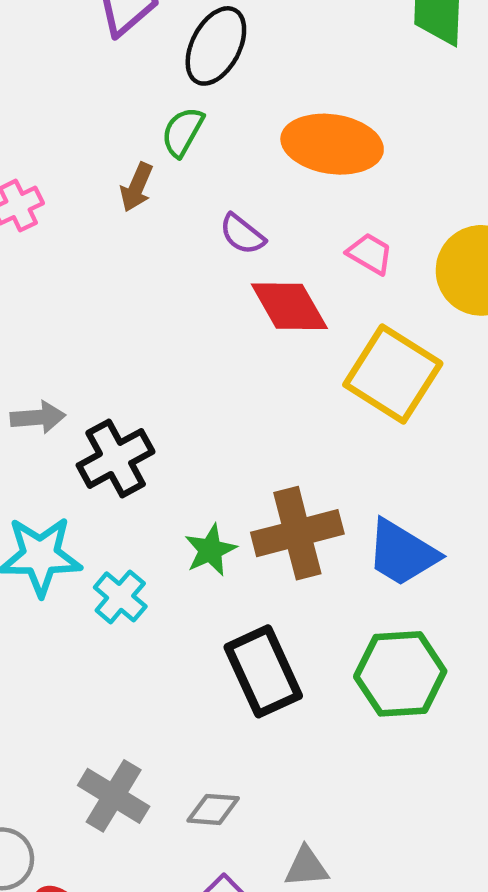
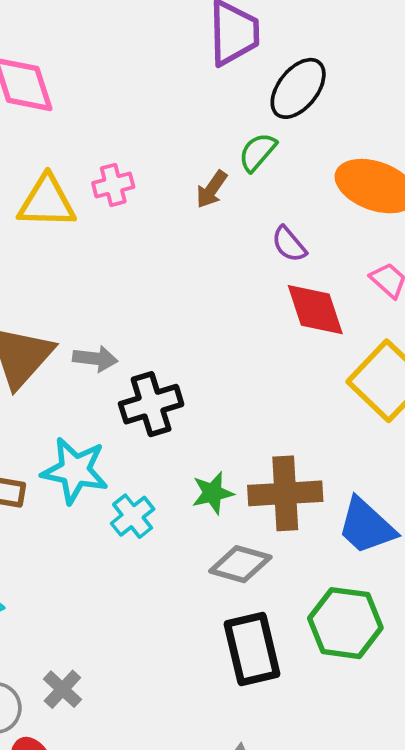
black rectangle: (263, 671) -> (252, 649), moved
gray cross: (114, 796) -> (62, 689), moved, size x0.7
gray diamond: (213, 809) -> (240, 564), moved, size x1.4

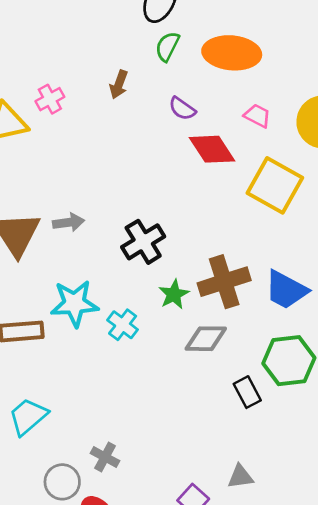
green semicircle: (257, 152) -> (167, 46), moved
black cross: (151, 404) -> (143, 242), moved
black rectangle: (252, 649) -> (247, 392), moved, size x0.6

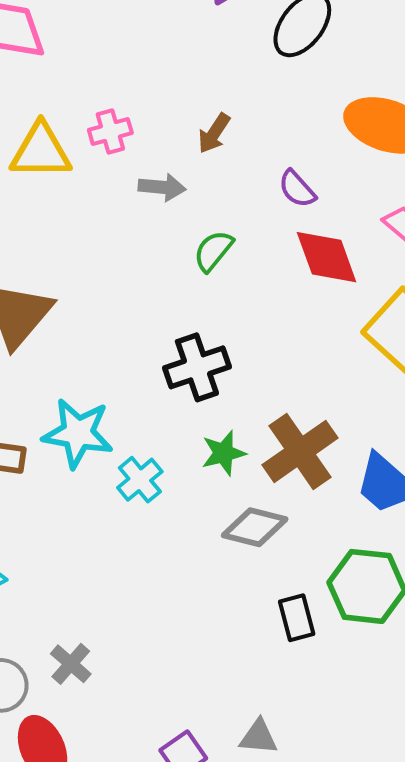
green semicircle: (167, 46) -> (213, 251), moved
gray arrow: (69, 222) -> (162, 187), moved
brown cross: (224, 282) -> (300, 451), turned -30

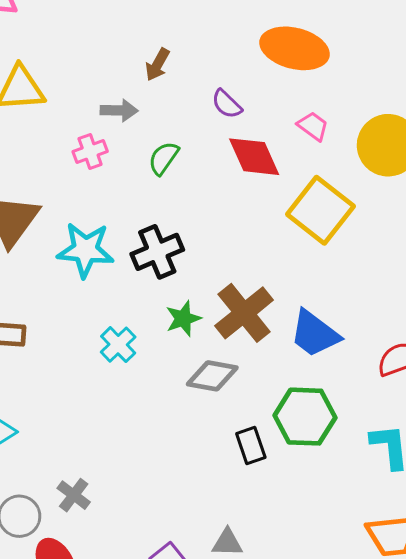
pink cross: (110, 131) -> (90, 151), moved
cyan star: (78, 433) -> (85, 250), moved

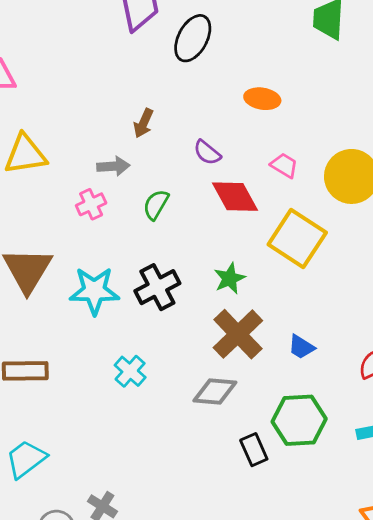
orange ellipse: (295, 48) -> (262, 99), size x0.6
green star: (183, 319) -> (230, 278), moved
blue trapezoid: (315, 334) -> (301, 347), size x0.6

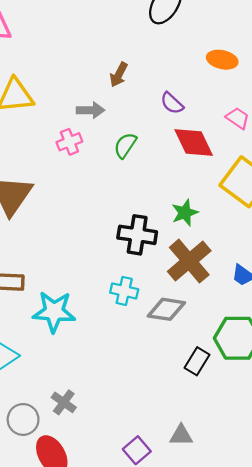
black cross: (157, 287) -> (137, 235), moved, turned 33
cyan star: (94, 291) -> (54, 312), moved
cyan cross: (130, 371) -> (124, 291), moved, turned -32
black rectangle: (254, 450) -> (197, 361), turned 52

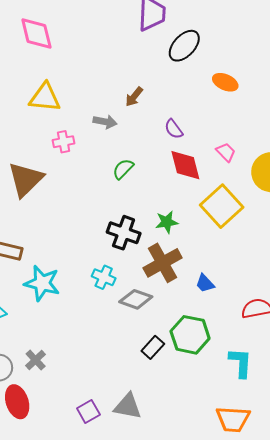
orange ellipse: (222, 60) -> (225, 82), moved
pink cross: (69, 142) -> (64, 142), moved
green semicircle: (125, 145) -> (123, 169), moved
gray triangle: (181, 435) -> (128, 406), size x1.4

